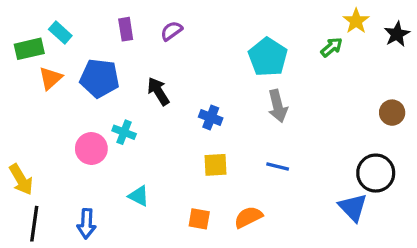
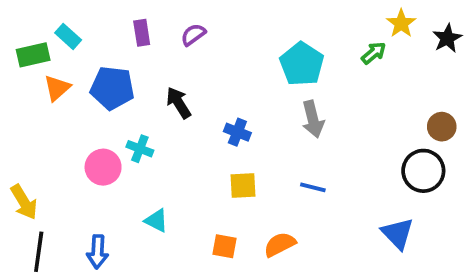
black circle: (376, 173) -> (423, 171), moved

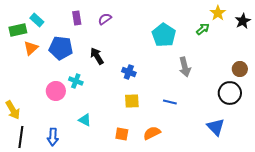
gray arrow: (313, 119) -> (185, 67), moved

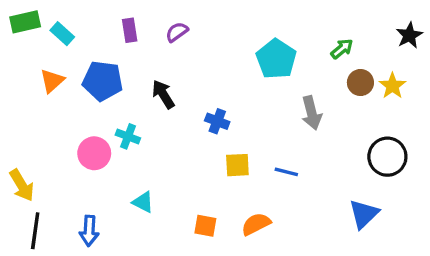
yellow star: (218, 13) -> (392, 86), moved
green rectangle: (18, 30) -> (25, 22), moved
brown circle: (240, 69) -> (360, 83), moved
yellow square: (132, 101) -> (237, 165), moved
blue triangle: (216, 127) -> (364, 214), turned 30

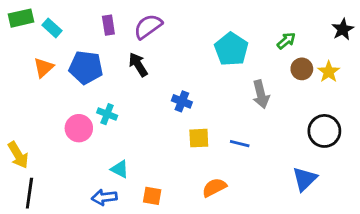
purple semicircle: (177, 32) -> (148, 27), size x1.5
black arrow: (163, 94) -> (138, 65), moved
orange square: (205, 226) -> (152, 196), moved
blue arrow: (89, 231) -> (104, 197), moved, turned 80

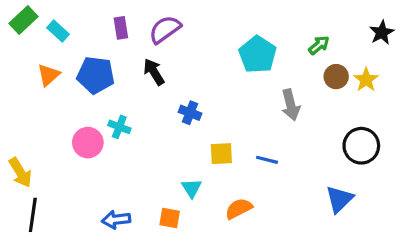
green rectangle: (21, 18) -> (23, 20), turned -30
blue cross: (182, 101) -> (190, 113), moved
cyan triangle: (120, 169) -> (192, 188), moved, turned 30

